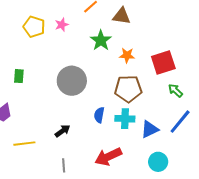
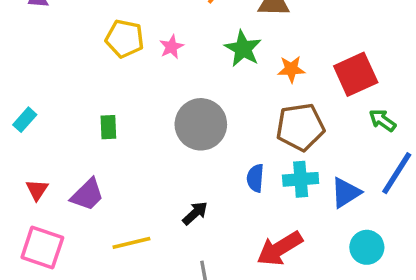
pink star: (62, 25) -> (171, 47), moved

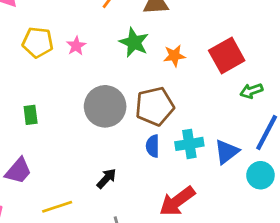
green arrow: (382, 120) -> (251, 91), turned -50
brown pentagon: (300, 127) -> (155, 106), moved
cyan circle: (367, 247) -> (260, 175), moved

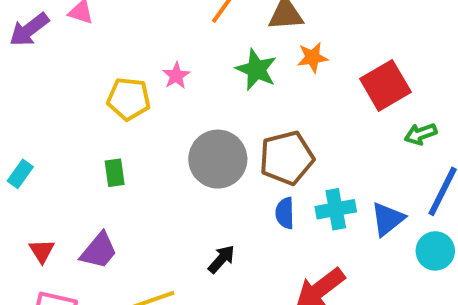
yellow pentagon: (38, 42) -> (129, 99), moved
orange star: (174, 56) -> (313, 57), moved

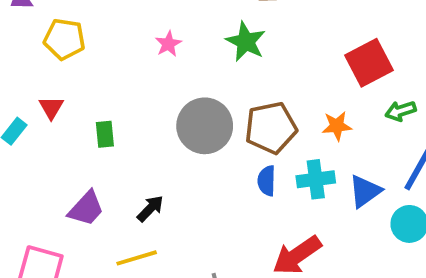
orange star: (313, 57) -> (337, 126), moved
yellow pentagon: (129, 99) -> (64, 39), moved
red triangle: (42, 251) -> (51, 107), moved
black arrow: (221, 259) -> (150, 209), moved

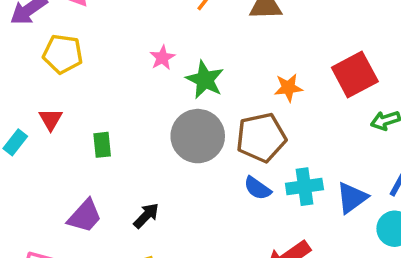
green star: (246, 42) -> (205, 80), moved
orange star: (337, 126) -> (288, 88), moved
blue semicircle: (267, 181) -> (257, 188), turned -56

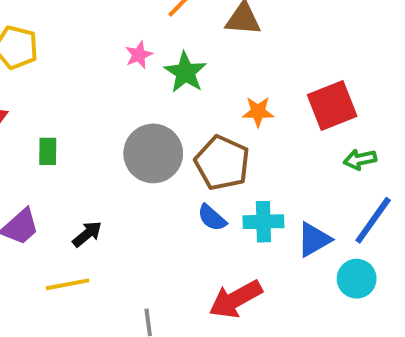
pink star: (162, 58) -> (139, 55), moved
green star: (205, 80) -> (185, 72), moved
brown pentagon: (261, 137) -> (222, 163), turned 30

